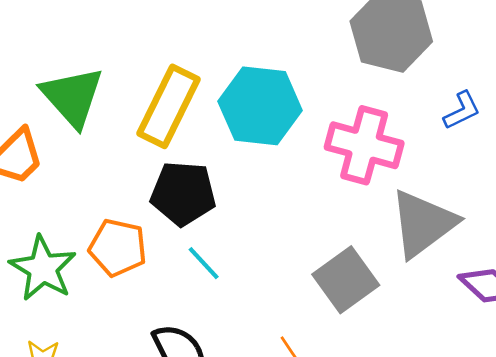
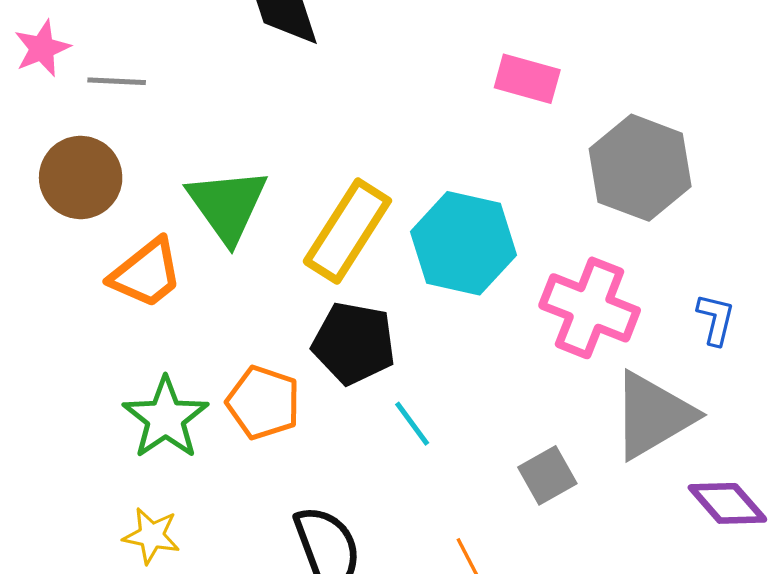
blue L-shape: (462, 110) -> (716, 319), moved, turned -57
cyan line: (204, 263) -> (412, 424), moved
gray square: (346, 280) -> (547, 475), size x0.7

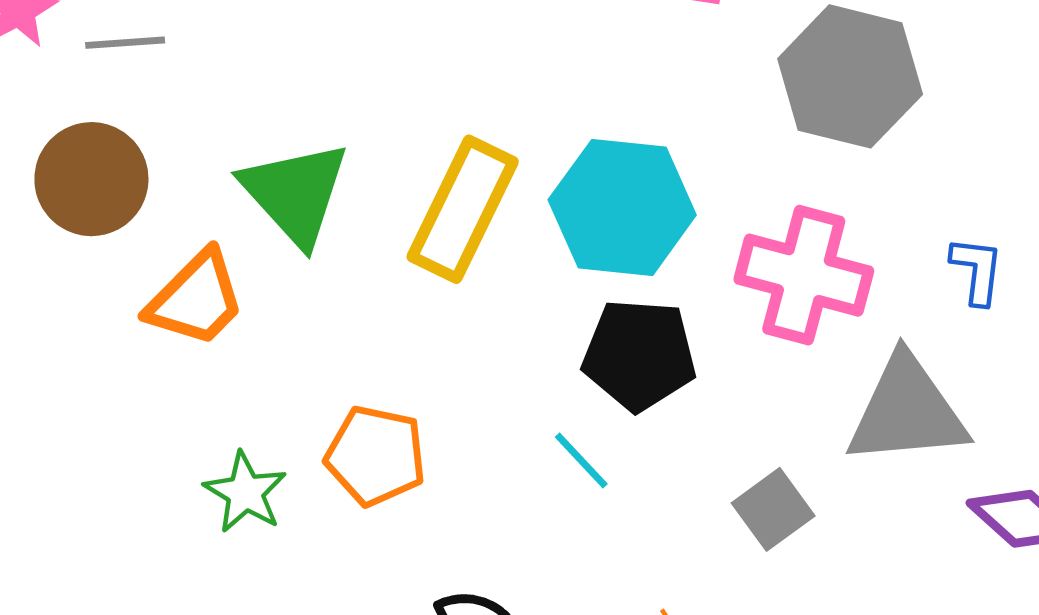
black pentagon: (354, 343) -> (639, 355), moved
gray triangle: (653, 415) -> (907, 411), turned 32
green star: (166, 418) -> (245, 492), size x0.7

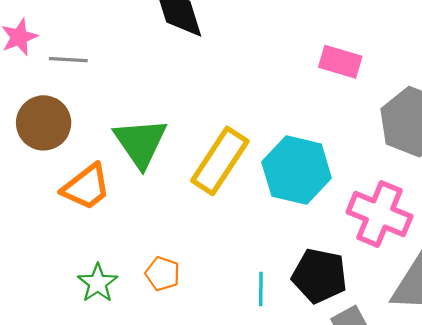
black pentagon: (639, 355) -> (319, 276), moved
orange pentagon: (376, 456) -> (162, 274), size x0.7
cyan line: (581, 461) -> (261, 289), turned 36

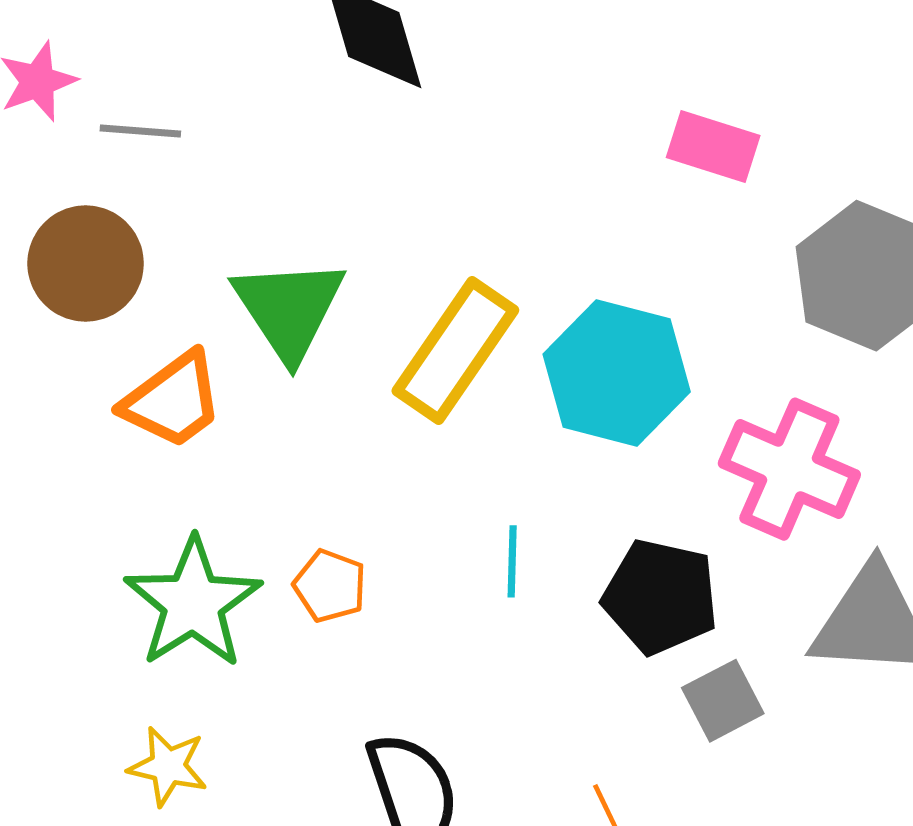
green star: (98, 283) -> (193, 603), size x1.6
cyan line: (261, 289) -> (512, 561), moved

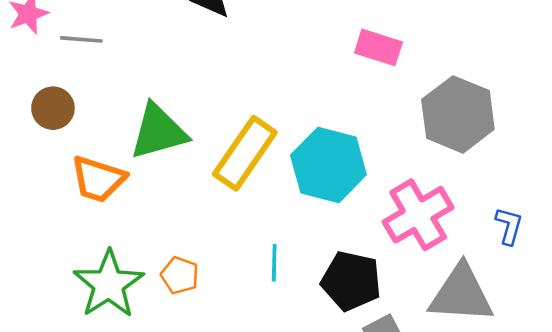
brown circle: (86, 263) -> (53, 108), size x0.7
green triangle: (289, 309) -> (158, 132), turned 48
orange trapezoid: (173, 400) -> (98, 179), turned 54
pink cross: (789, 469) -> (418, 215), turned 36

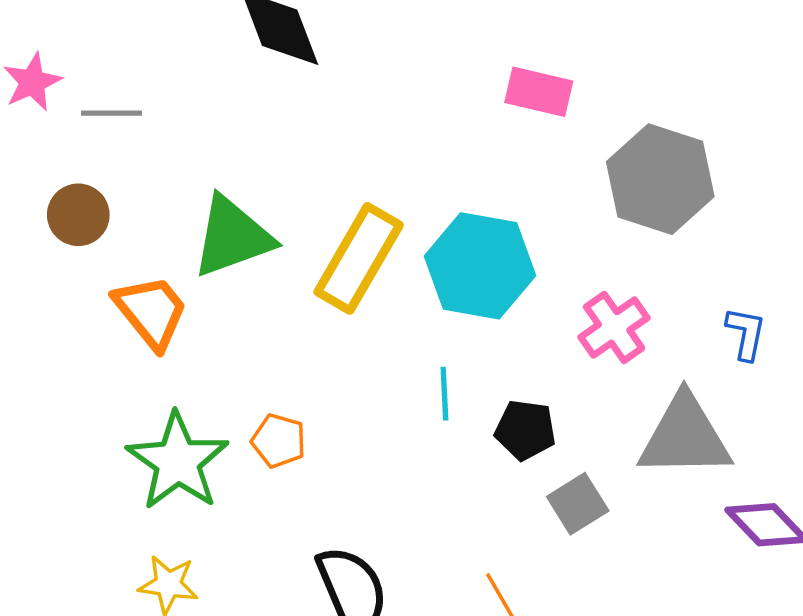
orange trapezoid: (98, 179) -> (151, 312), turned -142
pink cross: (418, 215) -> (614, 327), size x0.7
cyan line: (274, 263) -> (444, 394), moved
black pentagon: (351, 281) -> (525, 430), size x0.7

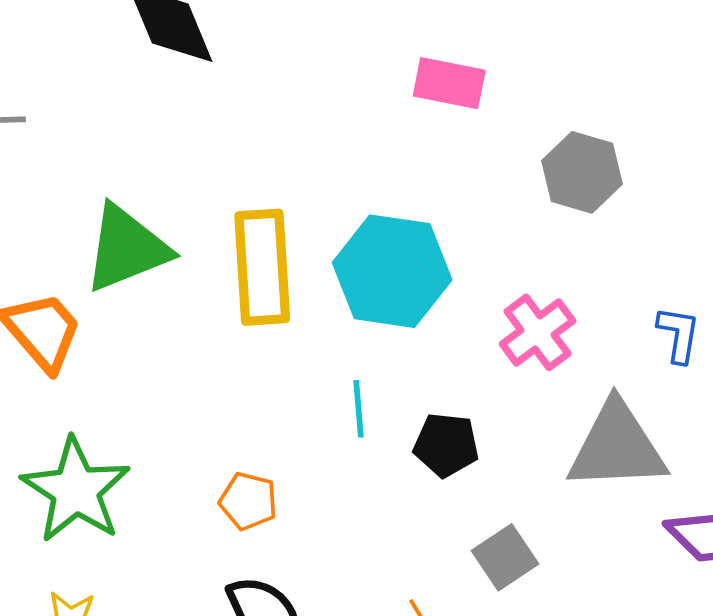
gray hexagon: (660, 179) -> (582, 172), size x0.7
yellow rectangle: (359, 258) -> (262, 267), turned -32
orange pentagon: (279, 441) -> (248, 501), moved
gray square: (578, 504) -> (505, 557), moved

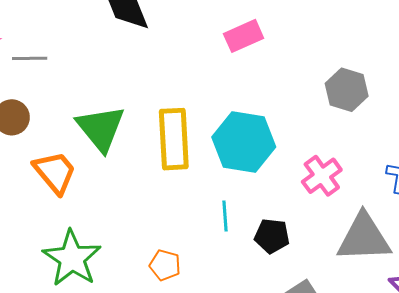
pink rectangle: (449, 83) -> (244, 36), moved, turned -36
green triangle: (127, 248) -> (101, 128), turned -48

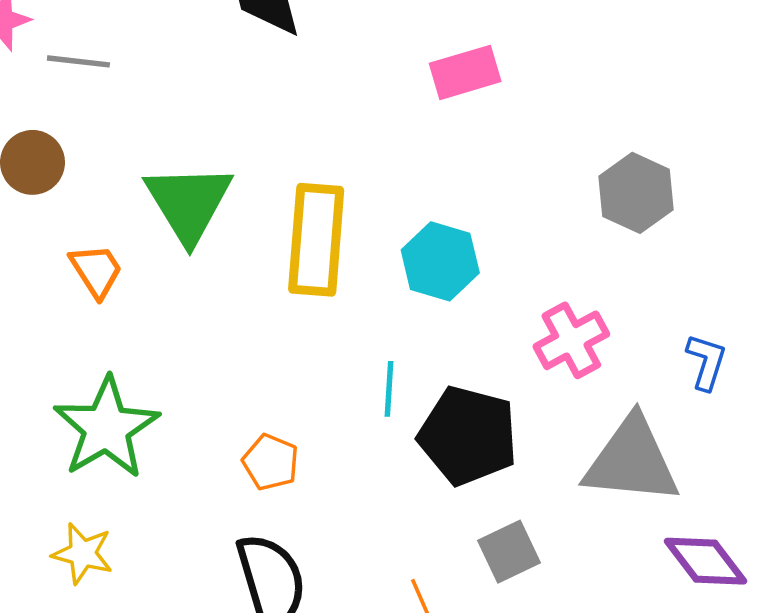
cyan hexagon: (244, 142) -> (440, 261), size x0.7
orange trapezoid: (55, 172) -> (96, 271), size x0.7
black pentagon: (272, 236) -> (468, 436), size x1.6

